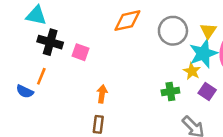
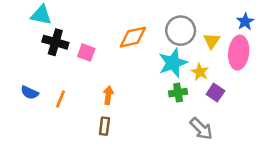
orange diamond: (127, 21) -> (133, 37), moved
yellow triangle: (208, 31) -> (212, 41), moved
cyan star: (203, 53) -> (173, 63), moved
orange line: (41, 76) -> (61, 99), moved

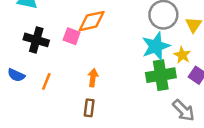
orange diamond: (133, 37) -> (92, 21), moved
black cross: (55, 42) -> (36, 40), moved
green cross: (178, 93) -> (161, 75), size x1.6

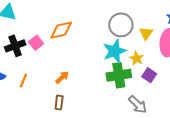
pink square: (72, 36) -> (36, 43), moved, turned 32
black cross: (36, 40) -> (15, 46), turned -36
orange arrow: (93, 78) -> (62, 77), turned 40

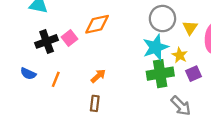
purple square: (149, 75) -> (193, 74), turned 32

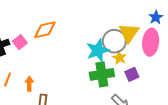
gray circle: (162, 19) -> (114, 41), moved
yellow triangle: (190, 28) -> (129, 33), size x1.5
orange arrow: (98, 76) -> (29, 84), moved, turned -48

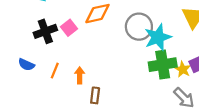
gray circle: (114, 41) -> (139, 27), moved
yellow star: (120, 58) -> (183, 69), moved

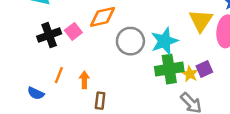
gray circle: (139, 27) -> (130, 41), moved
blue semicircle: (26, 65) -> (36, 93), moved

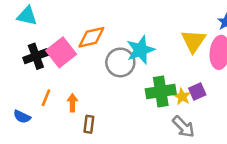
pink square: (73, 31) -> (61, 52), size x1.6
cyan star: (164, 41) -> (141, 50), moved

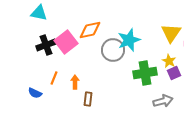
yellow star: (182, 97) -> (169, 61), moved
gray arrow: (183, 127) -> (163, 101), turned -60

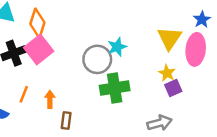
orange diamond: (90, 30) -> (37, 23), moved, turned -60
cyan star: (129, 40) -> (117, 47), size x0.7
green cross: (145, 73) -> (115, 88), moved

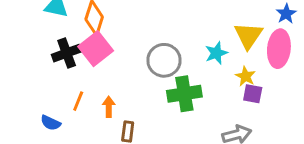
cyan star: (117, 47) -> (216, 53), moved
purple square: (173, 88) -> (253, 94), turned 35

